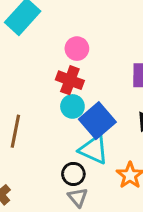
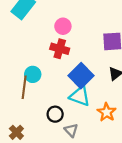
cyan circle: (72, 106) -> (33, 74), moved
black circle: (73, 174) -> (55, 114), moved

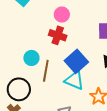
brown line: (24, 87) -> (46, 71), moved
black circle: (55, 114) -> (19, 89), moved, size x1.5

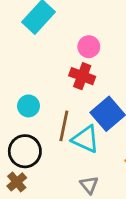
cyan circle: (31, 58) -> (29, 106), moved
cyan triangle: (74, 80) -> (86, 139), moved

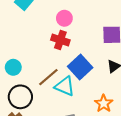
cyan circle: (29, 106) -> (13, 67), moved
brown line: (64, 126) -> (48, 77), turned 40

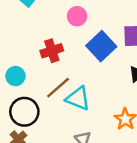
red cross: (60, 40) -> (52, 51), moved, turned -36
blue square: (80, 67) -> (101, 46), moved

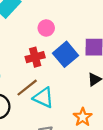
red cross: (52, 51) -> (35, 57), moved

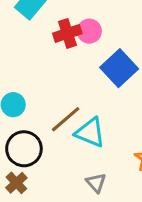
red cross: (35, 57) -> (67, 33), moved

